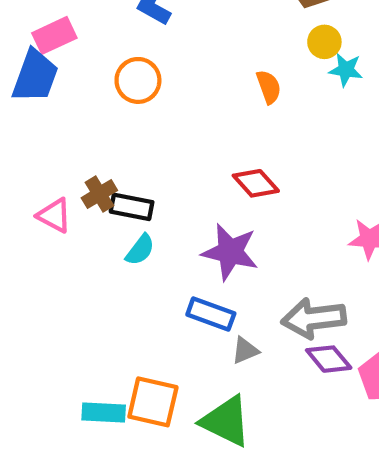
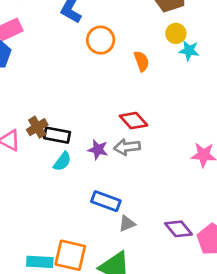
orange circle: (138, 80) -> (101, 40), moved
purple star: (230, 252) -> (98, 150), moved, size x0.6
gray arrow: (314, 318) -> (127, 147), moved, size x0.7

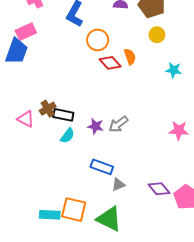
cyan star: (189, 51) -> (174, 70), moved
red diamond: (134, 121) -> (110, 63), moved
gray arrow: (127, 147) -> (118, 124), turned -30

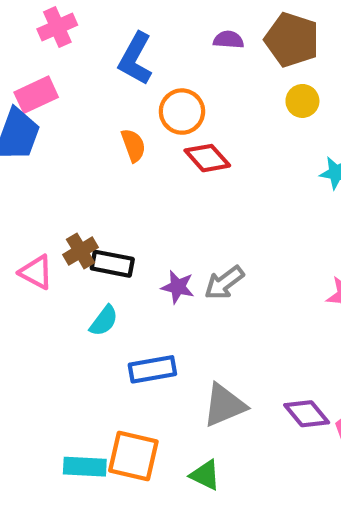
orange semicircle: (130, 57) -> (133, 145), moved
cyan semicircle: (67, 136) -> (104, 321), moved
blue rectangle: (102, 167) -> (152, 369), moved, turned -30
gray triangle: (118, 185) -> (224, 405), size x1.6
green triangle: (109, 219) -> (205, 475), size x0.6

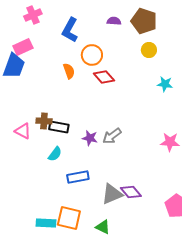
brown cross: (81, 251) -> (44, 121), turned 35
purple diamond: (307, 414) -> (131, 192), moved

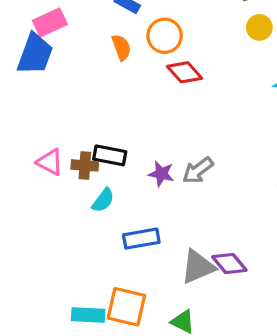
orange semicircle: (69, 71) -> (121, 47), moved
brown cross: (44, 121) -> (85, 165), moved

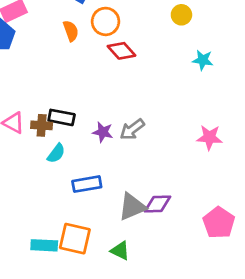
purple diamond: (229, 264) -> (157, 204), turned -52

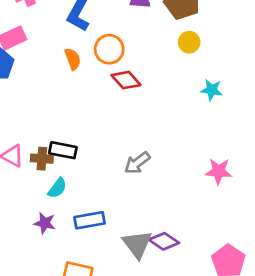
purple star: (103, 132) -> (45, 223), moved
purple diamond: (157, 204) -> (164, 241), turned 36
gray triangle: (132, 207) -> (137, 244), turned -44

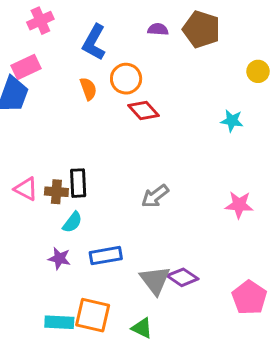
yellow circle: (189, 42) -> (258, 71), moved
black rectangle: (63, 150) -> (78, 183), turned 76

